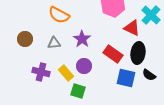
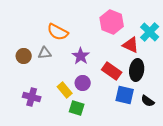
gray triangle: (54, 43) -> (45, 53), moved
purple cross: (41, 72) -> (32, 97), moved
black semicircle: (149, 75) -> (148, 101), moved

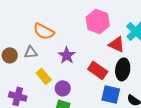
purple circle: (83, 83) -> (63, 88), moved
yellow rectangle: (65, 90) -> (44, 76), moved

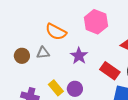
pink hexagon: (98, 21) -> (96, 22), moved
yellow rectangle: (44, 76) -> (56, 88), moved

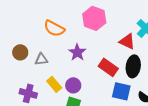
gray triangle: (43, 53) -> (41, 59), moved

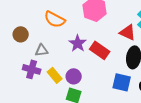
brown circle: (20, 52) -> (21, 34), moved
red rectangle: (108, 67) -> (100, 50), moved
purple cross: (28, 93) -> (32, 69), moved

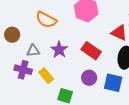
purple star: (78, 43) -> (59, 50), moved
purple circle: (74, 76) -> (89, 78), moved

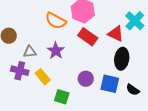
orange semicircle: (46, 20) -> (56, 21), moved
red rectangle: (91, 51) -> (88, 37), moved

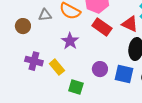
gray triangle: (30, 52) -> (45, 15), moved

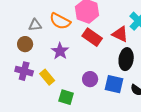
brown circle: (23, 26) -> (25, 44), moved

